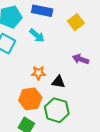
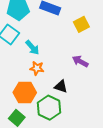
cyan arrow: (37, 35) -> (32, 48), moved
black triangle: (58, 82) -> (61, 86), moved

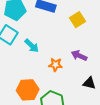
orange star: (37, 68) -> (56, 65), moved
black triangle: (61, 86) -> (89, 83), moved

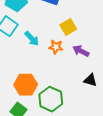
yellow square: (77, 20) -> (68, 27), moved
orange star: (56, 65) -> (56, 47), moved

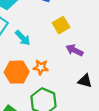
orange star: (56, 47) -> (41, 67), moved
orange hexagon: (26, 85) -> (17, 72), moved

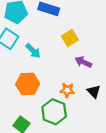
orange star: (41, 67) -> (67, 90), moved
black triangle: (85, 81) -> (94, 91), turned 32

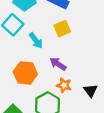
yellow square: (70, 38) -> (62, 29), moved
purple arrow: (83, 62) -> (58, 64), moved

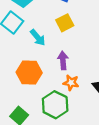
purple arrow: (58, 64) -> (63, 60), turned 56

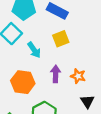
orange star: (71, 83) -> (78, 76), moved

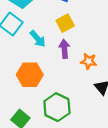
purple arrow: (56, 74) -> (64, 49), moved

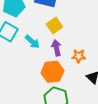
orange hexagon: (30, 75) -> (52, 72), moved

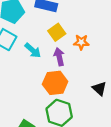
orange star: (79, 56) -> (81, 42), moved

